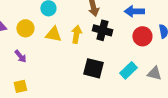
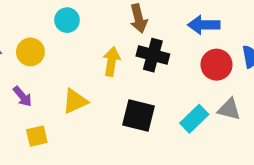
yellow triangle: (53, 34) -> (75, 101), moved, turned -36
gray triangle: (154, 73) -> (229, 109), moved
yellow square: (20, 86) -> (37, 136), moved

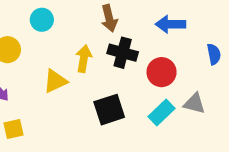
red circle: (216, 65) -> (162, 72), moved
yellow triangle: (75, 101) -> (55, 81), moved
black square: (139, 116) -> (109, 110), turned -32

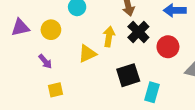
black cross: (123, 53) -> (138, 32), turned 30
cyan rectangle: (162, 113) -> (152, 92), moved, turned -30

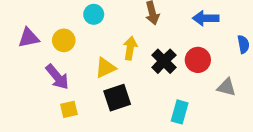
black cross: (138, 32) -> (164, 61), moved
purple arrow: (45, 62) -> (57, 77), size x1.5
black square: (128, 75) -> (117, 98), moved

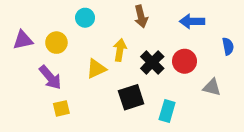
black square: (117, 98) -> (131, 97), moved

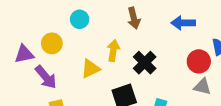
purple triangle: (23, 40) -> (24, 54), moved
red circle: (184, 61) -> (199, 61), moved

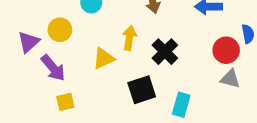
purple triangle: (24, 54) -> (29, 42), turned -30

